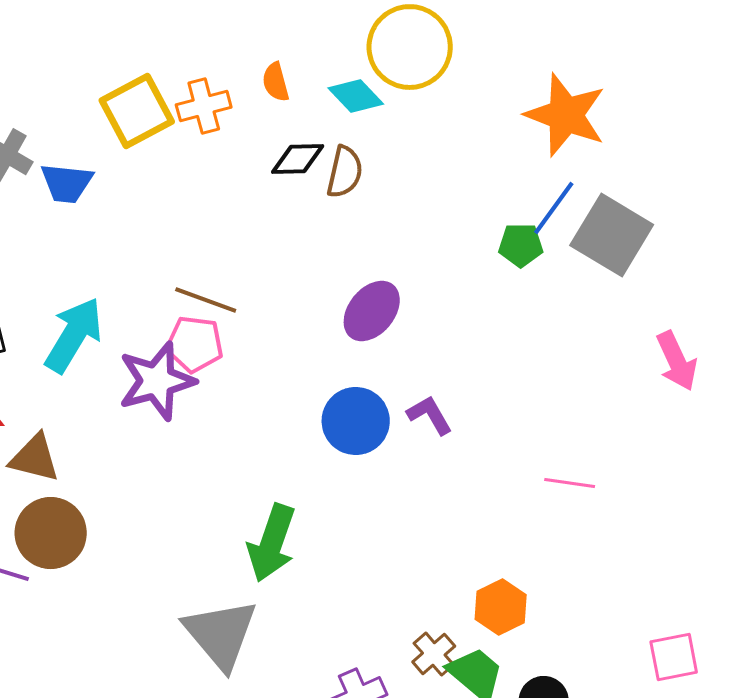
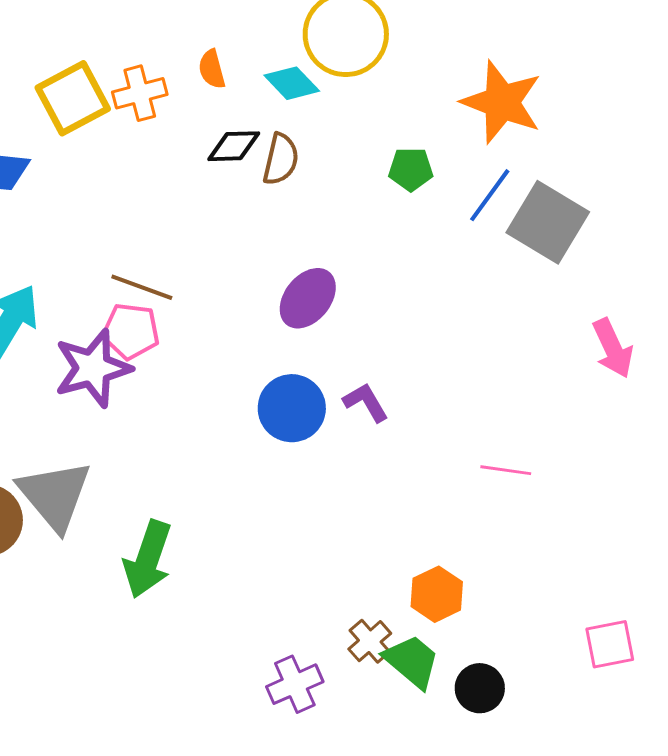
green pentagon: (521, 245) -> (411, 169), moved
green arrow: (272, 543) -> (148, 559), moved
gray triangle: (221, 634) -> (55, 495), moved

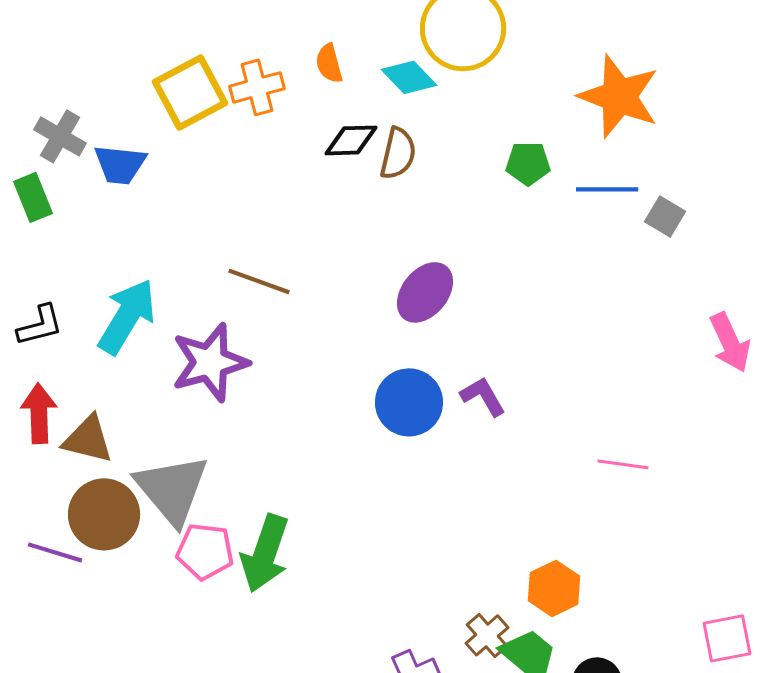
blue line: (490, 195) -> (607, 189), turned 54
gray square: (548, 222) -> (665, 216), size x0.5
pink pentagon: (131, 331) -> (205, 551), moved

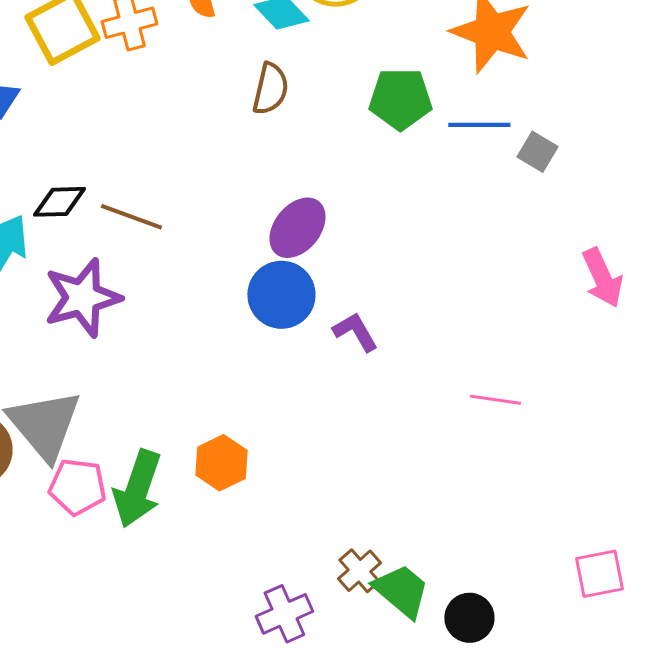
black diamond: (351, 140) -> (59, 202), moved
green pentagon: (528, 163) -> (400, 99), size x1.4
blue circle: (409, 402) -> (281, 295), moved
orange hexagon: (554, 588) -> (221, 463), moved

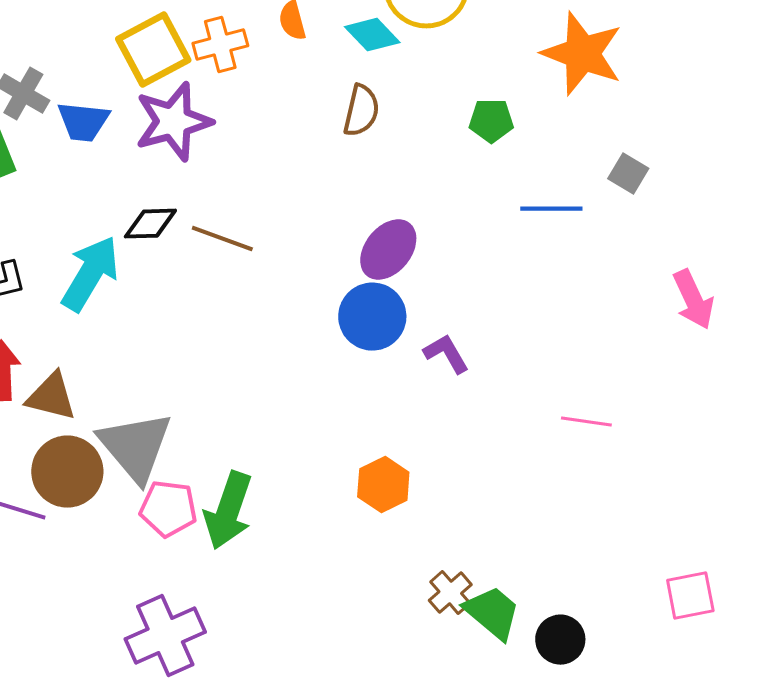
green pentagon: (400, 99) -> (491, 121), size x0.7
blue line: (479, 125) -> (551, 209), moved
purple star: (82, 298) -> (173, 122), moved
orange hexagon: (221, 463) -> (383, 485), moved
purple cross: (284, 614) -> (165, 636), moved, size x1.4

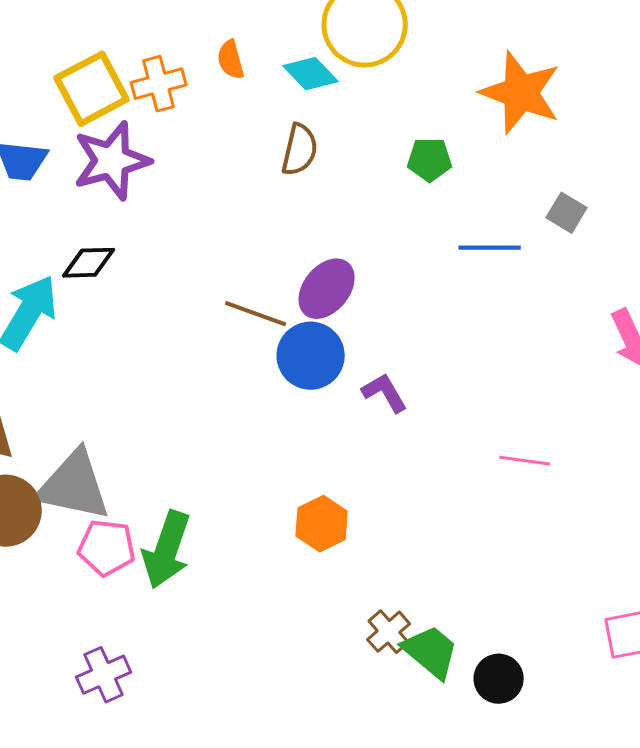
brown line: (222, 239) -> (256, 314), moved
gray triangle: (135, 447) -> (74, 486), turned -38
purple cross: (165, 636) -> (104, 675), size x0.7

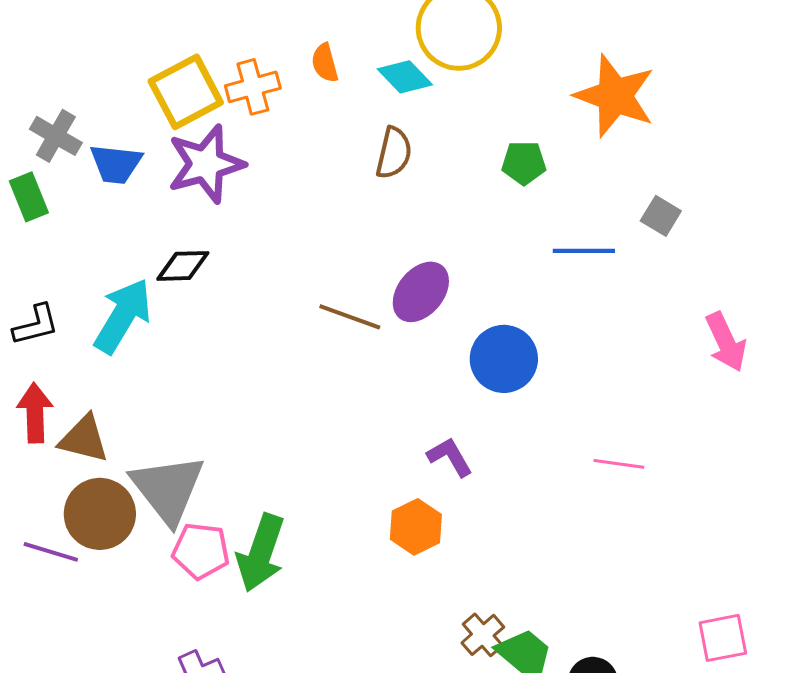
blue circle: (311, 356) -> (504, 359), moved
purple L-shape: (385, 393) -> (450, 457), moved
gray triangle: (74, 486) -> (168, 489), turned 40

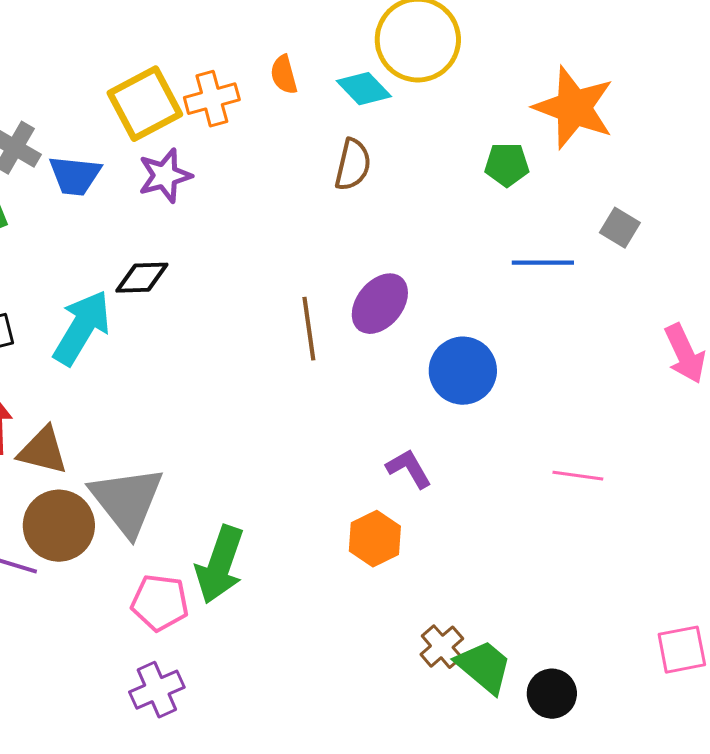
green pentagon: (524, 163) -> (507, 165), moved
purple star: (206, 164) -> (165, 176), size x0.7
brown line: (350, 317) -> (309, 329), turned 62
pink pentagon: (201, 551) -> (160, 603), moved

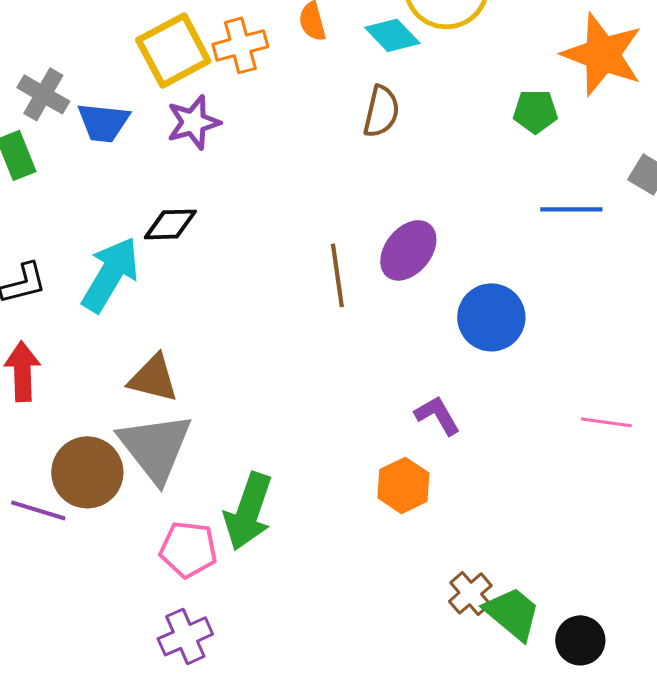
brown triangle: (43, 451) -> (153, 378), moved

